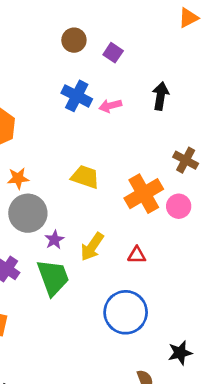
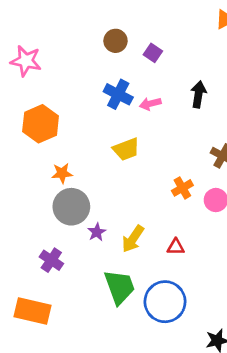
yellow trapezoid: (85, 177) -> (126, 149), moved, turned 140
orange cross: (144, 194) -> (182, 188), size x0.6
green trapezoid: (53, 277) -> (120, 287), moved

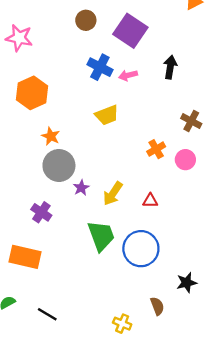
brown circle: (115, 41) -> (86, 20), moved
purple square: (153, 53) -> (130, 31), size x2.0
orange star: (62, 173) -> (51, 136), turned 30

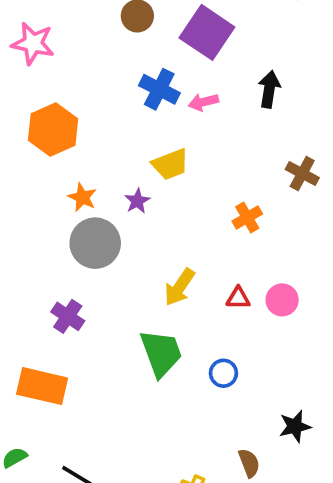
pink circle: (185, 160) -> (282, 300), moved
purple star: (81, 188) -> (137, 201), moved
blue circle: (141, 249) -> (223, 373), size x0.5

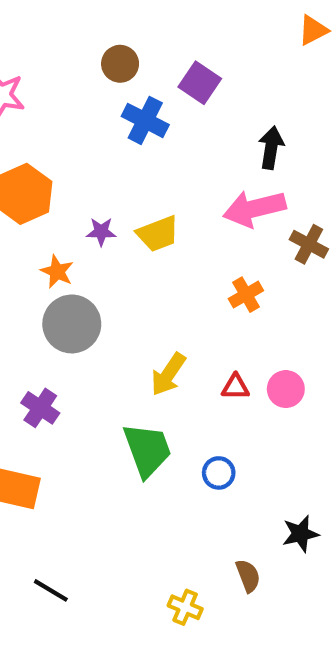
purple square: (207, 32) -> (200, 83), size x0.7
blue cross: (159, 89) -> (145, 120), moved
pink arrow: (203, 102) -> (254, 209), moved, size x1.8
purple star: (137, 201) -> (101, 232), moved, turned 30

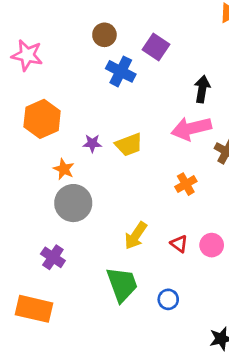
red triangle: (235, 387) -> (179, 244), turned 36

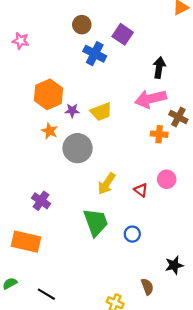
pink star: (27, 55) -> (21, 41), size x0.7
orange hexagon: (42, 119) -> (49, 94), moved
orange cross: (186, 184) -> (159, 134), moved, turned 35
gray circle: (73, 203) -> (78, 148), moved
pink circle: (212, 245) -> (167, 179), moved

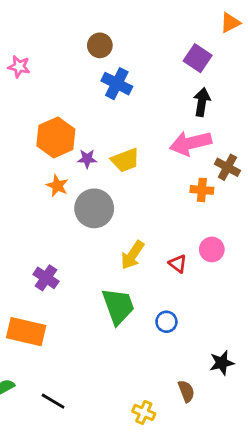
purple square: (123, 34) -> (198, 58), moved

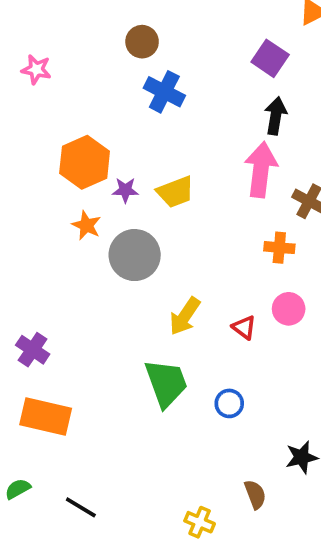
pink arrow: (191, 143) -> (261, 170), turned 111
orange cross: (202, 190) -> (279, 248), moved
purple cross: (46, 278) -> (33, 350), moved

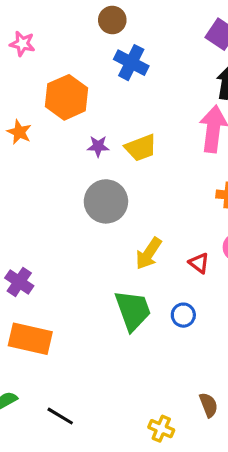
orange hexagon: (85, 162) -> (67, 97), moved
orange star: (86, 225) -> (19, 132), moved
blue circle: (229, 403) -> (183, 315), moved

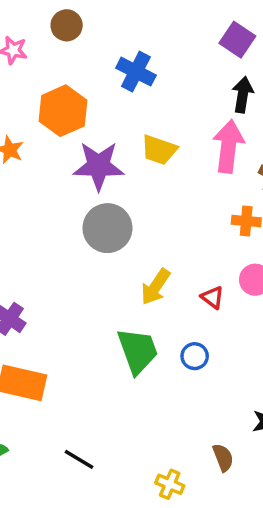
brown circle: (112, 20) -> (67, 25), moved
purple star: (98, 146) -> (99, 166), size x2.0
yellow trapezoid: (141, 148) -> (159, 150), moved, turned 40
black line: (60, 416) -> (79, 459), moved

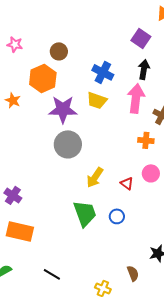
brown circle: (67, 25) -> (59, 51), moved
blue cross: (136, 72) -> (103, 72), moved

